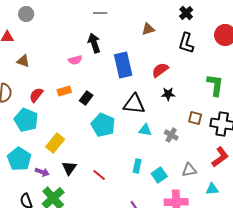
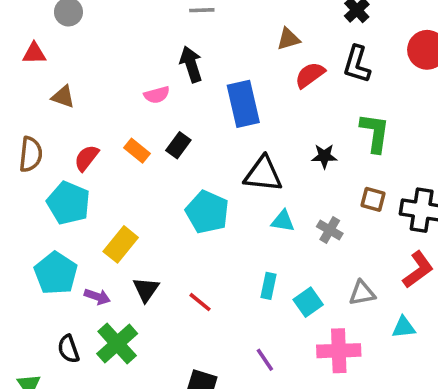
red semicircle: (160, 70) -> (310, 75), moved
green L-shape: (215, 85) -> (375, 133), moved
orange rectangle: (64, 91) -> (137, 151), turned 56
black rectangle: (86, 98) -> (178, 145), moved

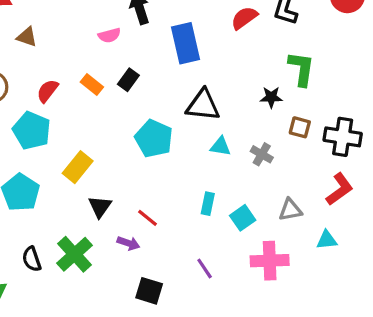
black star: (324, 156) -> (271, 97), moved
purple arrow: (97, 297) -> (128, 243), moved

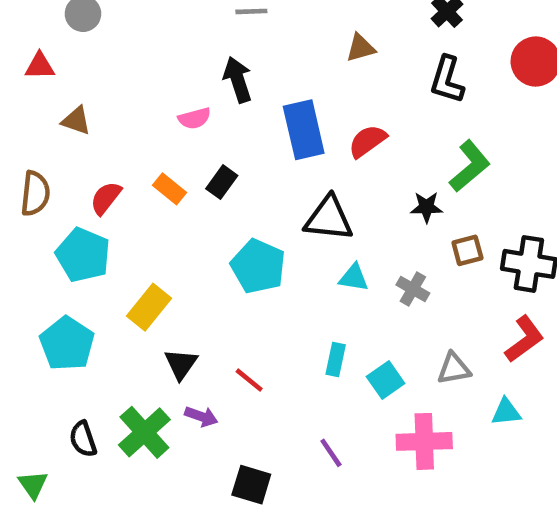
red semicircle: (244, 18) -> (367, 141), moved
green L-shape: (301, 69) -> (470, 166), turned 42
brown square: (300, 127) -> (467, 250), turned -30
purple arrow: (128, 243) -> (201, 416), moved

